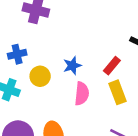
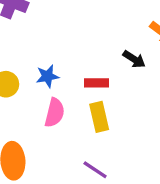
red rectangle: (112, 66) -> (97, 83), turned 42

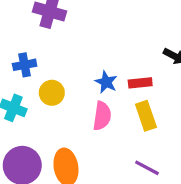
blue star: (47, 76) -> (106, 82), moved, turned -30

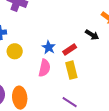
red rectangle: (140, 83) -> (70, 50), turned -32

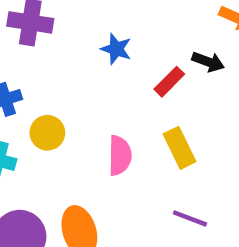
blue star: (49, 47) -> (116, 49), moved
red rectangle: (70, 50) -> (169, 82), moved

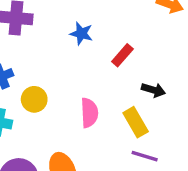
black arrow: (208, 62) -> (153, 90), moved
yellow rectangle: (179, 148) -> (136, 122), moved

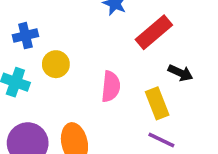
red rectangle: (122, 55) -> (154, 32), size x1.5

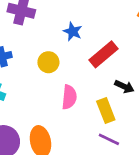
yellow circle: (56, 64) -> (48, 62), moved

